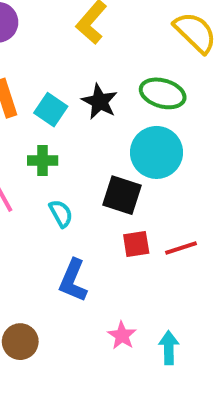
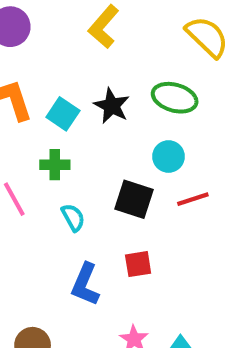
cyan circle: (157, 152) -> (168, 157), size x0.6
red square: (136, 244) -> (138, 264), moved
red line: (181, 248) -> (193, 199), moved

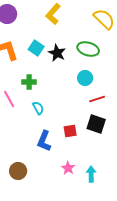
cyan square: (63, 114) -> (36, 48), moved
black square: (134, 199) -> (96, 124), moved

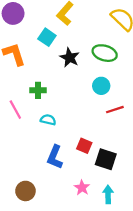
cyan square: (36, 48) -> (47, 37), moved
cyan semicircle: (38, 108) -> (48, 120), turned -48
black square: (96, 124) -> (106, 159), moved
red square: (70, 131) -> (84, 146), turned 32

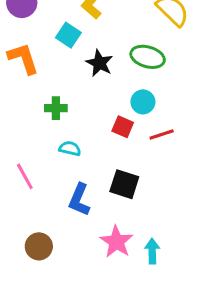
pink line: (15, 110) -> (25, 176), moved
red square: (84, 146) -> (123, 127), moved
black square: (106, 159) -> (124, 184), moved
pink star: (82, 188) -> (117, 242), size x1.5

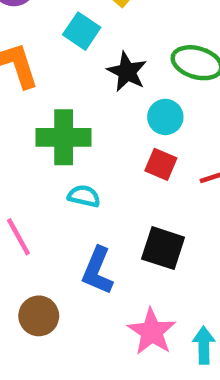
cyan circle: (143, 102) -> (165, 117), moved
green cross: (56, 108) -> (64, 137), size x1.6
brown circle: (39, 246) -> (39, 316), moved

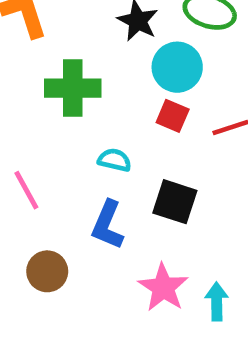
cyan circle: (165, 117) -> (177, 67), size x1.4
cyan semicircle: (84, 196) -> (115, 160), moved

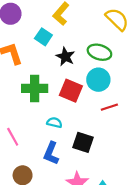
cyan circle: (177, 67) -> (98, 80), moved
red square: (173, 116) -> (71, 91), moved, size x1.5

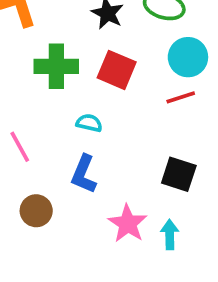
cyan circle: (98, 80) -> (188, 57), moved
black square: (83, 142) -> (179, 174), moved

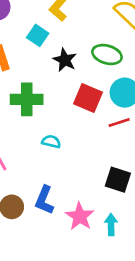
red square: (117, 70) -> (88, 98), moved
blue L-shape: (84, 174) -> (44, 200), moved

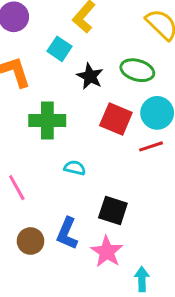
black square: (118, 180) -> (113, 211), moved
cyan arrow: (111, 225) -> (142, 279), moved

